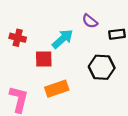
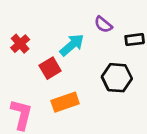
red cross: (18, 38) -> (20, 44), turned 35
red square: (44, 59) -> (50, 68), turned -30

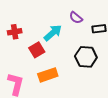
red cross: (20, 44) -> (15, 32), turned 32

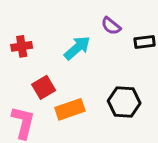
red square: (37, 50) -> (44, 87), moved
black hexagon: (86, 57) -> (124, 102), moved

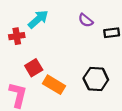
cyan arrow: (77, 48) -> (38, 19), moved
orange rectangle: (70, 109) -> (54, 85), turned 50

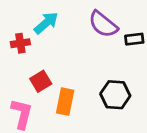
purple semicircle: (86, 20) -> (103, 24), size x1.6
orange rectangle: (54, 85) -> (65, 102), turned 70

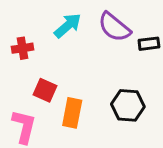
cyan arrow: (46, 23) -> (68, 26), moved
red square: (41, 81) -> (45, 90), turned -35

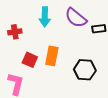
cyan arrow: (68, 26) -> (45, 17), turned 132
orange rectangle: (72, 113) -> (52, 56), moved

